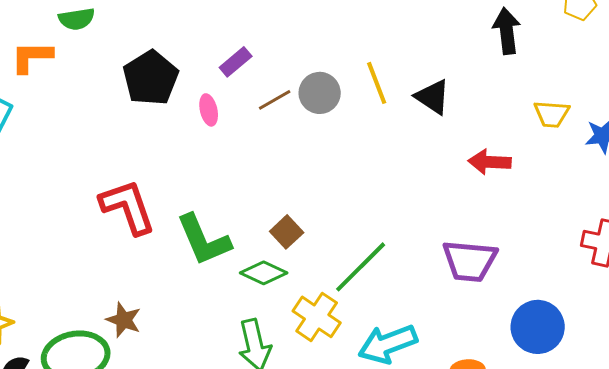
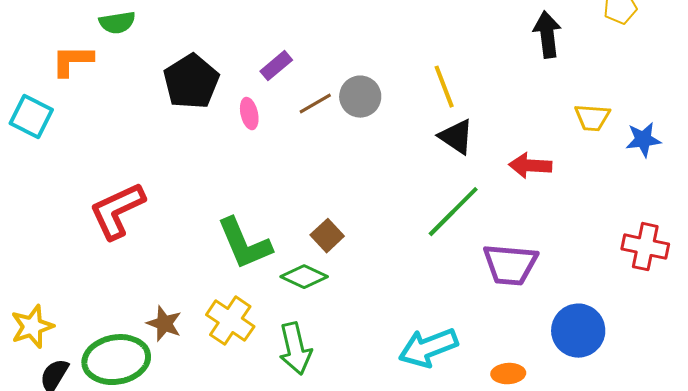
yellow line: (377, 83) -> (444, 87), moved
black triangle: (433, 97) -> (456, 137), moved
red L-shape: (128, 207) -> (117, 211), moved, turned -96
green line: (361, 267) -> (453, 212), moved
yellow cross: (317, 317) -> (230, 321), moved

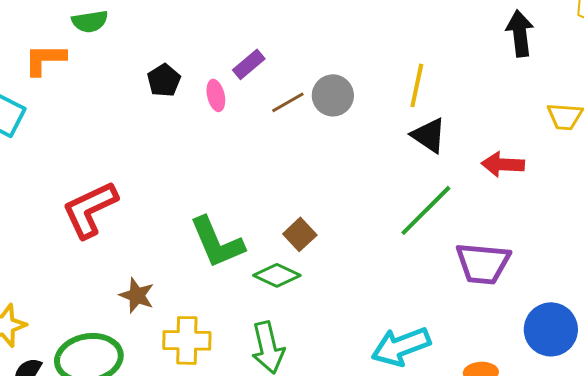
black pentagon: (191, 82) -> (164, 80), size x0.6
yellow line: (444, 87) -> (417, 85), turned 33
pink ellipse: (249, 114) -> (216, 95), moved
yellow cross: (230, 321) -> (187, 340), moved, turned -33
brown star: (164, 324) -> (137, 295), moved

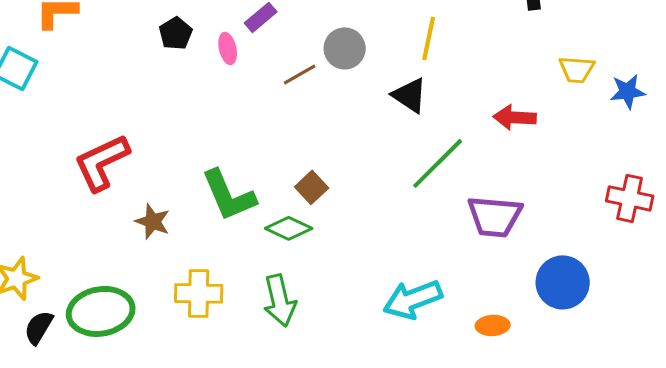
brown line: (288, 102) -> (300, 74), moved
black triangle: (429, 135) -> (410, 95), moved
brown star: (137, 295) -> (153, 221), moved

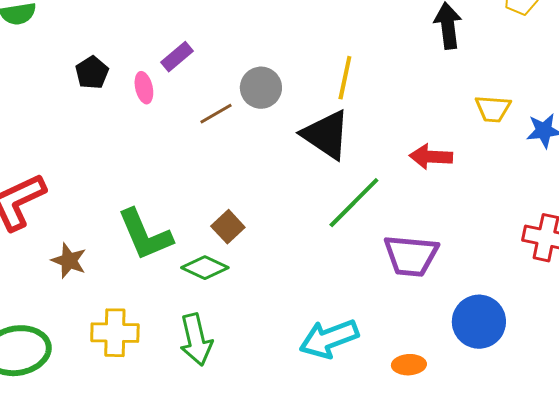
black triangle: (410, 95) -> (326, 135), size x1.4

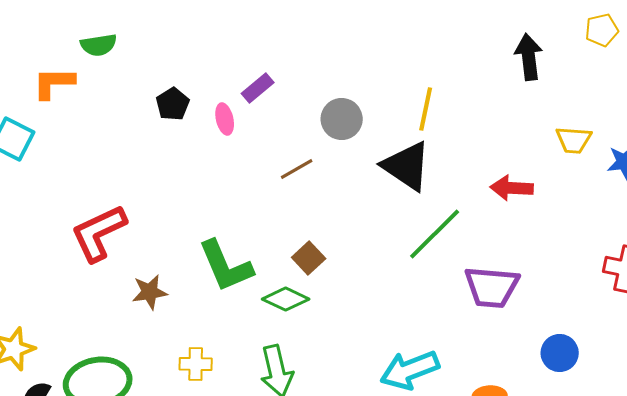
brown line: (216, 114) -> (297, 169), moved
brown star: (69, 261) -> (150, 292), turned -30
blue circle: (479, 322) -> (560, 353), size x0.7
yellow cross: (115, 333) -> (196, 364), size x0.7

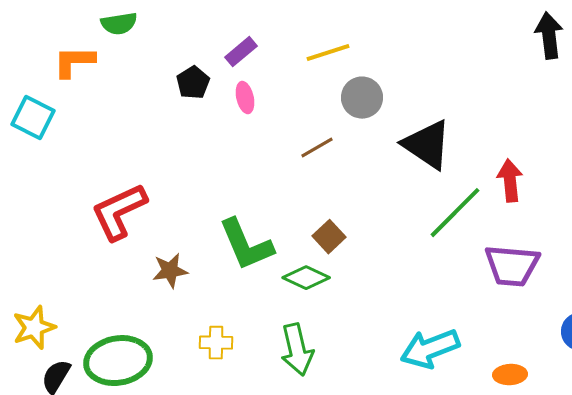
purple rectangle: (258, 88) -> (241, 52), moved
yellow line: (426, 109) -> (328, 53), moved, turned 60
red arrow: (512, 188) -> (510, 181), moved, turned 81

